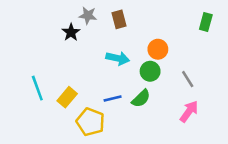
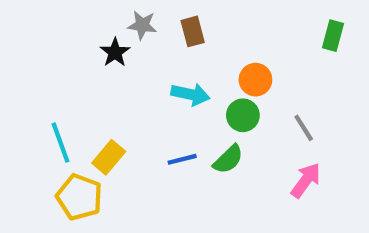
yellow pentagon: (90, 122) -> (79, 197), moved

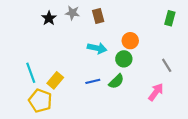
black star: (115, 52) -> (49, 18), moved
gray line: (304, 128) -> (167, 65), moved

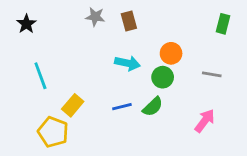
black star: (49, 18) -> (26, 24), moved
gray line: (167, 65) -> (212, 74), moved, turned -48
cyan line: (31, 73) -> (40, 76), moved

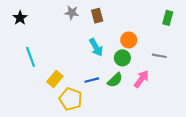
cyan arrow: (128, 63) -> (96, 47), turned 48
pink arrow: (205, 121) -> (141, 79), moved
yellow pentagon: (53, 132) -> (71, 99), moved

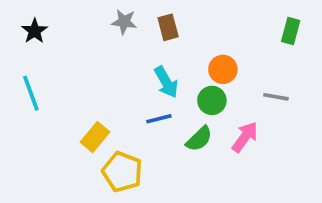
cyan line: (31, 57) -> (31, 93), moved
blue line: (92, 80) -> (159, 119), moved

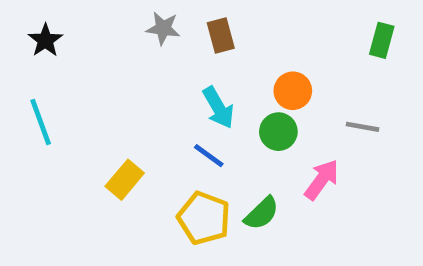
blue line: (159, 119) -> (209, 156), turned 50
green semicircle: (199, 139) -> (262, 213), moved
yellow pentagon: (122, 172) -> (204, 218), moved

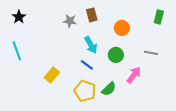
gray star: (163, 28) -> (70, 21), moved
orange circle: (293, 91) -> (122, 28), moved

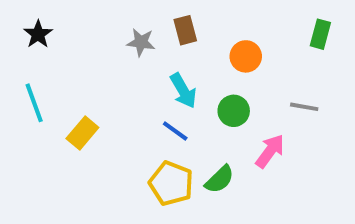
yellow rectangle: (52, 75) -> (82, 133), moved

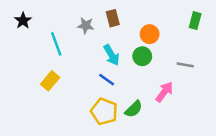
cyan line: (34, 103) -> (56, 44), moved
green circle: (234, 111) -> (142, 56), moved

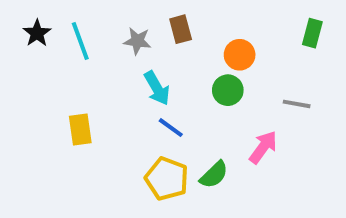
cyan line: (56, 44) -> (80, 41), moved
cyan arrow: (112, 55) -> (157, 88), moved
yellow rectangle: (50, 81) -> (80, 129), turned -48

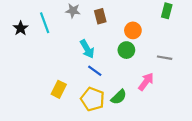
black star: (37, 33) -> (21, 28), moved
green rectangle: (312, 33) -> (167, 11), moved
gray star: (137, 41) -> (73, 11), moved
yellow rectangle: (80, 129) -> (59, 89), moved, turned 35

